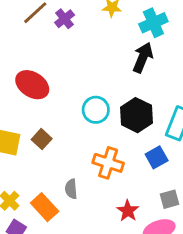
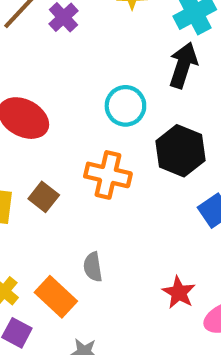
cyan circle: (96, 110) -> (125, 106), moved
orange cross: (108, 163) -> (108, 175), moved

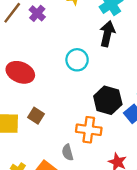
black hexagon: (180, 151) -> (108, 100), moved
orange cross: (108, 175) -> (89, 130), moved

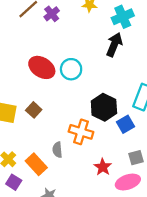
cyan circle: (77, 60) -> (71, 69), moved
red ellipse: (20, 72) -> (42, 67), moved

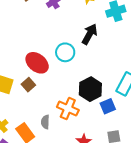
black arrow: (114, 45) -> (90, 34), moved
red ellipse: (42, 67) -> (37, 63), moved

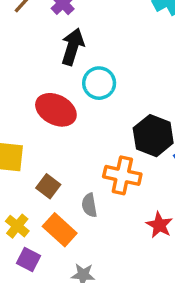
black arrow: (90, 34) -> (73, 47), moved
brown square: (28, 85) -> (48, 186), moved

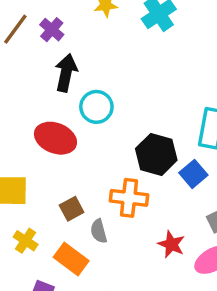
brown square: (48, 186) -> (72, 209), moved, turned 30
yellow cross: (17, 226) -> (26, 241), moved

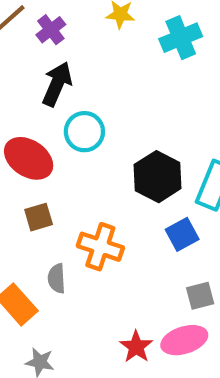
black hexagon: (156, 154) -> (158, 177), moved
brown square: (72, 209) -> (39, 217), moved
red star: (171, 244) -> (136, 347), moved

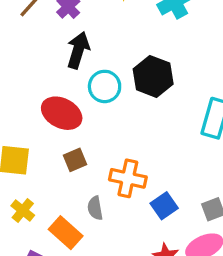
black hexagon: (158, 177) -> (153, 76), moved
blue square: (182, 234) -> (164, 206), moved

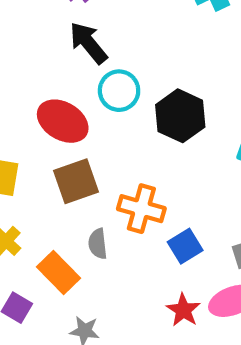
black arrow: (78, 50) -> (88, 43), turned -60
black hexagon: (153, 76) -> (180, 116), moved
brown square: (75, 160) -> (76, 181), size x1.5

